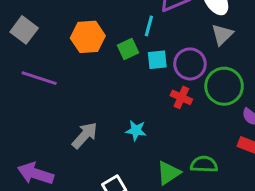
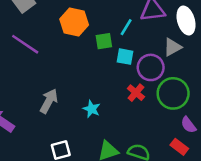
gray triangle: (222, 34) -> (172, 47), moved
gray arrow: (85, 135) -> (49, 101), turned -30

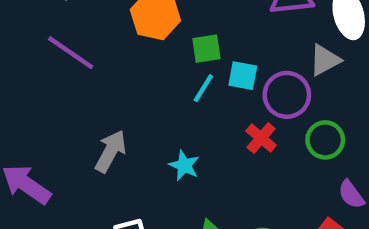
cyan line: (126, 27) -> (203, 88), moved
green circle: (173, 93) -> (325, 140), size x0.7

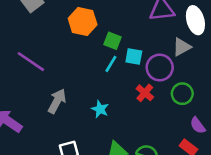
green square: (206, 49) -> (113, 41), turned 30
purple line: (71, 53) -> (31, 62), moved

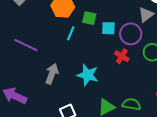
cyan line: (111, 64) -> (71, 33), moved
cyan star: (100, 109) -> (88, 75), size x1.5

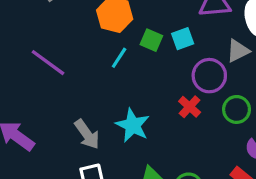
cyan square: (108, 28) -> (183, 39), moved, turned -32
gray arrow: (52, 74) -> (87, 134), moved, turned 114

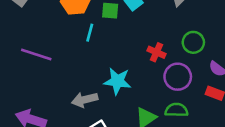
purple circle: (209, 76) -> (178, 77), moved
gray arrow: (87, 134) -> (85, 100), turned 130

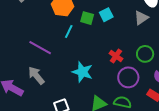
purple line: (36, 55) -> (40, 48), moved
gray arrow: (85, 100) -> (36, 76), moved, turned 54

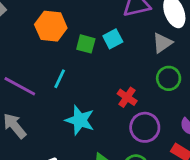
cyan line: (69, 31) -> (60, 79), moved
green circle: (145, 54) -> (169, 78), moved

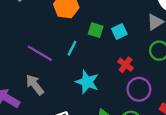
cyan square: (113, 39) -> (119, 31), moved
green square: (86, 44) -> (96, 30), moved

